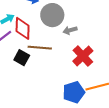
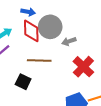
red diamond: (23, 28) -> (31, 31), moved
black square: (22, 58) -> (23, 82), moved

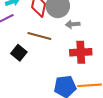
red cross: (83, 67) -> (81, 52), turned 30

